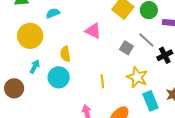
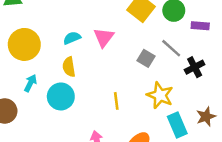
cyan semicircle: (53, 13) -> (72, 38), moved
pink triangle: (93, 31) -> (104, 37), turned 42

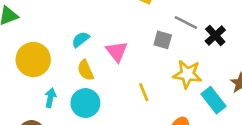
pink triangle: (104, 37) -> (117, 51), moved

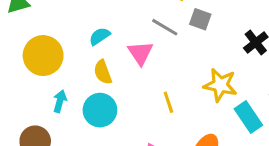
gray line: (186, 22) -> (165, 27), moved
gray square: (163, 40) -> (200, 19), moved

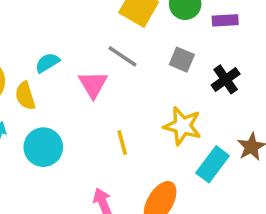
gray square: (200, 19) -> (182, 60), moved
yellow semicircle: (103, 72) -> (25, 96), moved
cyan rectangle: (248, 117) -> (213, 164), turned 68

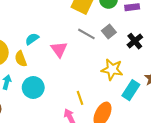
gray line: (122, 56) -> (86, 34), moved
gray square: (182, 60) -> (109, 31), turned 32
yellow line: (122, 142) -> (80, 98), moved

